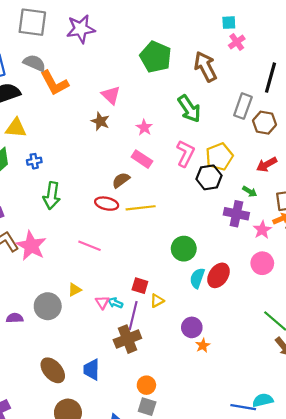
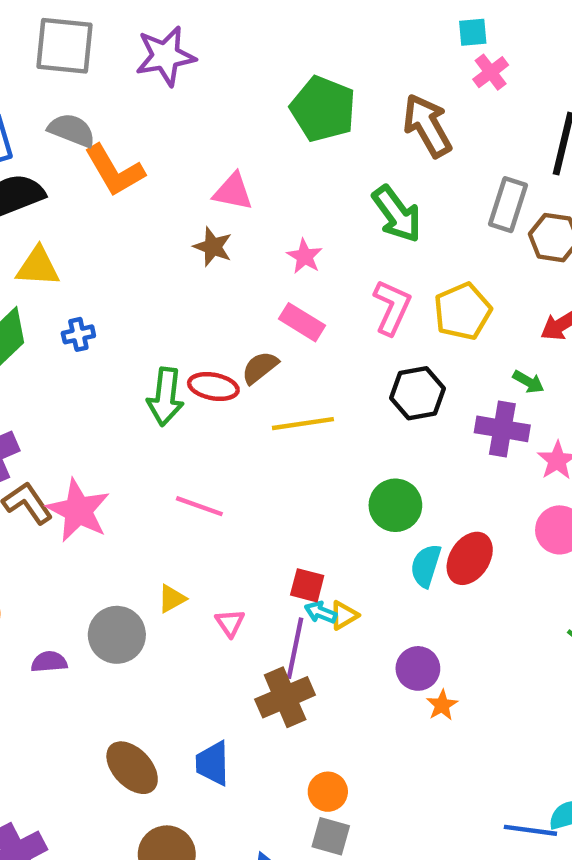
pink triangle: (111, 95) -> (233, 192), turned -30
black hexagon: (209, 177) -> (418, 393), moved
green arrow: (52, 196) -> (165, 397), moved
red ellipse: (107, 204) -> (213, 387), moved
cyan arrow: (115, 303) -> (321, 612), moved

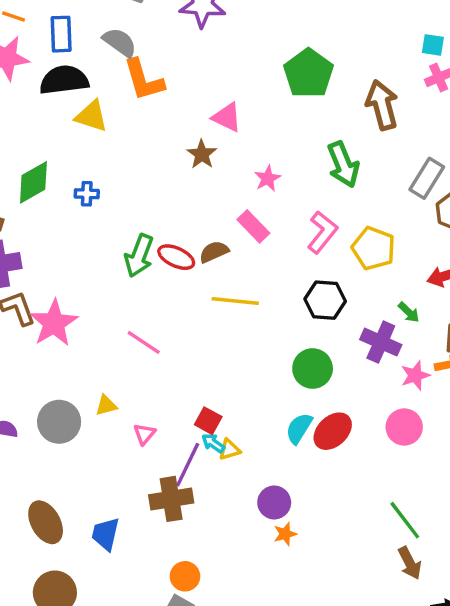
yellow triangle: (38, 267) -> (92, 116), moved
yellow pentagon: (463, 311) -> (373, 248), turned 30
green circle: (395, 505) -> (313, 369), moved

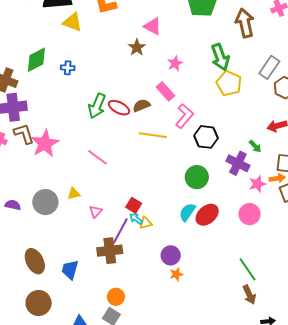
pink L-shape: (322, 232) -> (184, 116), moved
yellow pentagon: (373, 248) -> (229, 83), moved

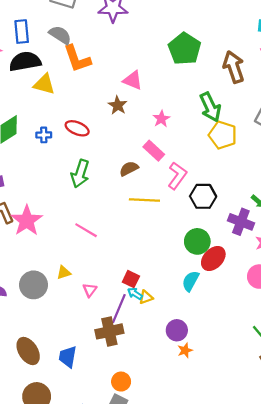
red ellipse: (119, 108) -> (77, 128), moved
red ellipse: (207, 215) -> (213, 259), moved

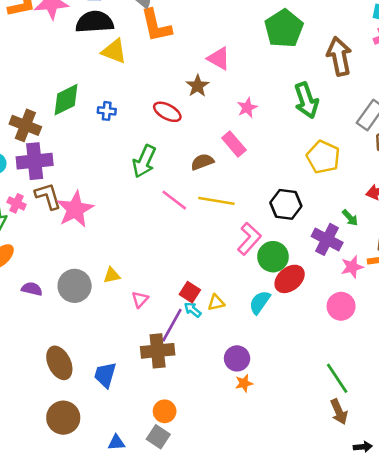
red ellipse: (77, 128) -> (167, 112), moved
yellow pentagon: (223, 135) -> (323, 157), moved
pink L-shape: (177, 176) -> (249, 239), moved
pink line: (86, 230) -> (174, 200), moved
yellow triangle: (146, 297) -> (216, 303), moved

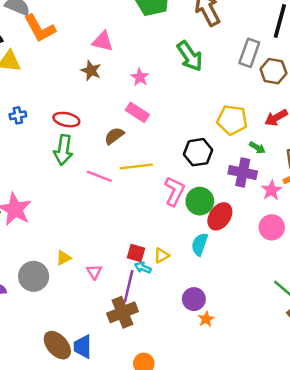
red ellipse: (167, 112) -> (66, 120), moved
yellow pentagon: (323, 157) -> (232, 120), moved
brown ellipse: (59, 363) -> (57, 345), moved

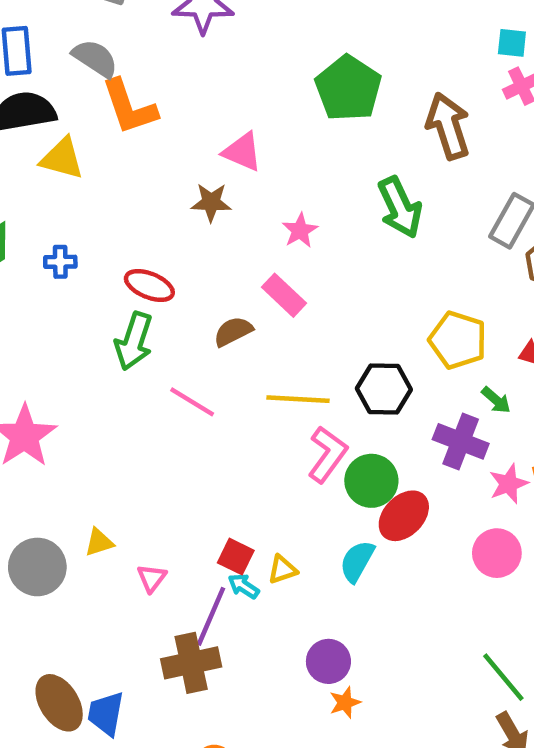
brown star: (91, 71) -> (211, 202), turned -30
yellow line: (136, 166) -> (298, 399), moved

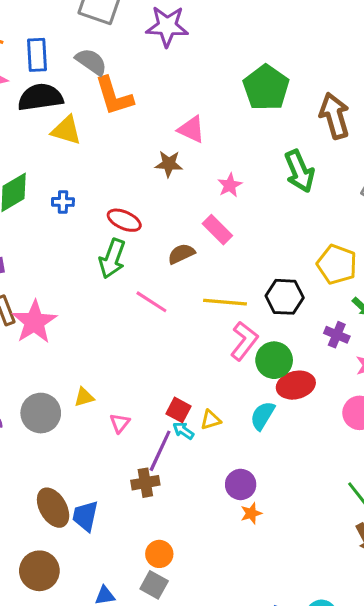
purple cross: (461, 441) -> (337, 335), size x0.7
red ellipse: (404, 516) -> (296, 385), turned 30
brown cross: (191, 663) -> (145, 483), size x0.7

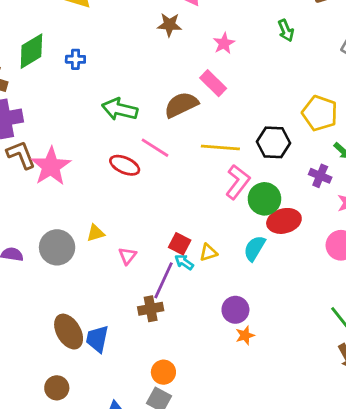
green arrow: (299, 171) -> (286, 30), size x0.6
red ellipse: (124, 220) -> (125, 165), moved
brown semicircle: (181, 254) -> (181, 105), size x1.4
green arrow: (112, 258) -> (120, 109), turned 84
brown circle: (39, 571) -> (57, 388), size x0.7

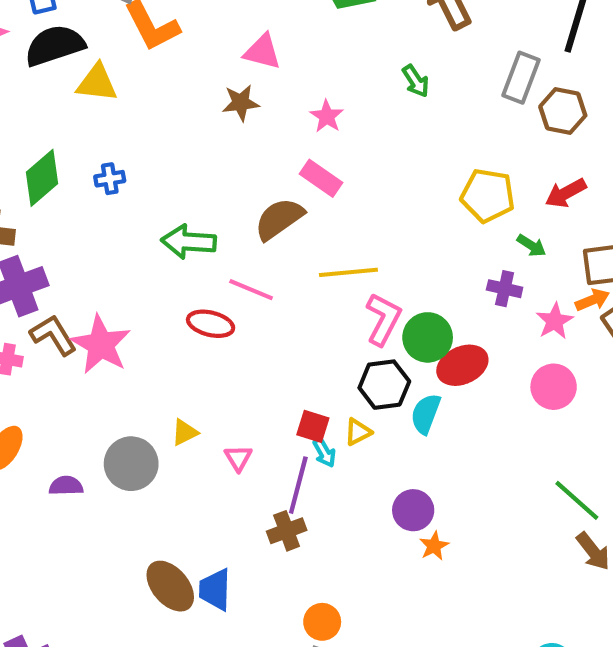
black hexagon: (273, 142) -> (384, 385), moved
cyan arrow: (184, 262) -> (324, 453), turned -144

